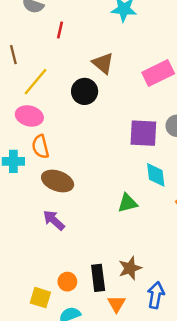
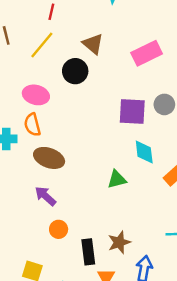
yellow line: (35, 82) -> (42, 45), moved
pink ellipse: (29, 116) -> (36, 95), moved
orange circle: (67, 282) -> (59, 229), moved

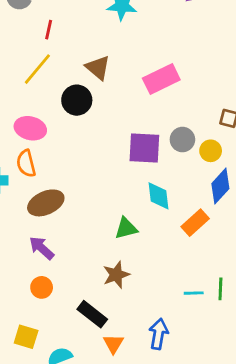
brown ellipse: (49, 158) -> (46, 203), turned -44
orange circle: (59, 229) -> (42, 287), moved
brown star: (119, 242) -> (116, 275), moved
black rectangle: (88, 252) -> (92, 314), turned -45

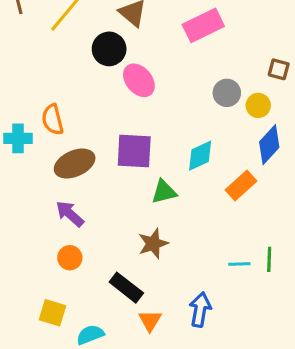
pink ellipse: (30, 128) -> (139, 80), moved, turned 36
purple square: (144, 148) -> (134, 151), moved
cyan diamond: (158, 196) -> (200, 156), turned 72

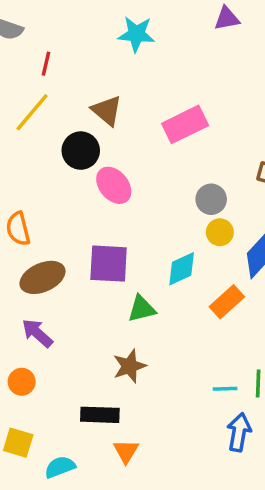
yellow circle: (258, 105) -> (220, 232), moved
orange circle: (70, 258) -> (22, 382), moved
black rectangle: (126, 288) -> (100, 415), turned -36
blue arrow: (200, 310) -> (239, 432), moved

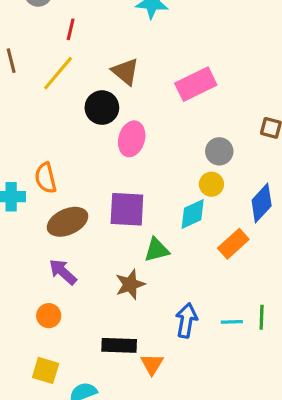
pink ellipse: (114, 185) -> (132, 139), turned 56
yellow circle: (220, 232) -> (211, 184), moved
brown star: (129, 366) -> (130, 284), moved
blue arrow: (239, 432) -> (186, 320), moved
orange triangle: (126, 451) -> (152, 364), moved

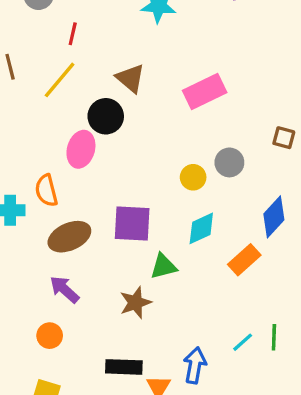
pink ellipse: (132, 139) -> (81, 149), moved
yellow circle: (211, 184) -> (193, 177), moved
blue arrow: (186, 320) -> (195, 365), moved
cyan line: (232, 322) -> (243, 342), turned -40

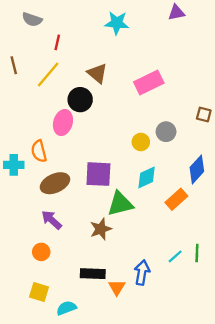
green triangle: (163, 266) -> (120, 204), size x1.4

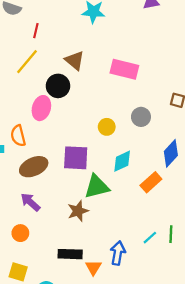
pink rectangle: (149, 82) -> (124, 69), turned 40
yellow circle: (141, 142) -> (107, 127), moved

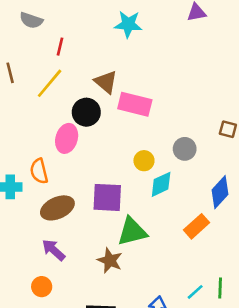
pink rectangle: (124, 69) -> (135, 104), moved
cyan diamond: (122, 161) -> (161, 184), moved
brown star: (78, 211) -> (110, 260), turned -30

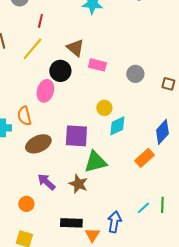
pink rectangle: (135, 104) -> (97, 65), size x0.7
gray circle: (185, 149) -> (135, 74), moved
purple arrow: (53, 250) -> (46, 182), moved

